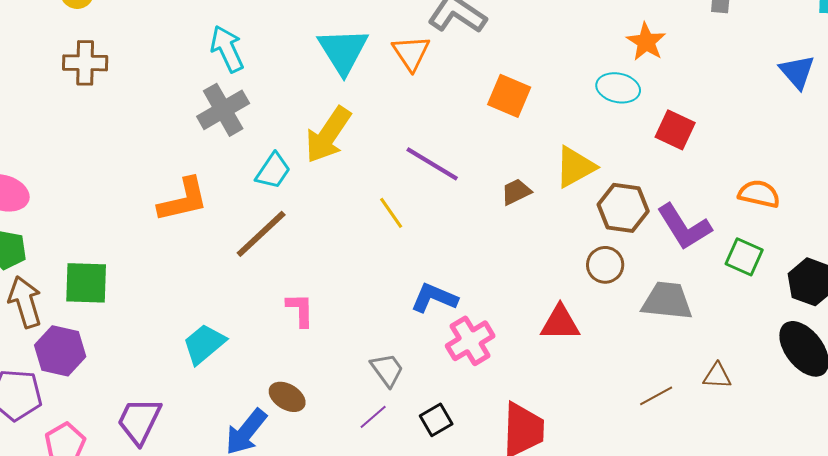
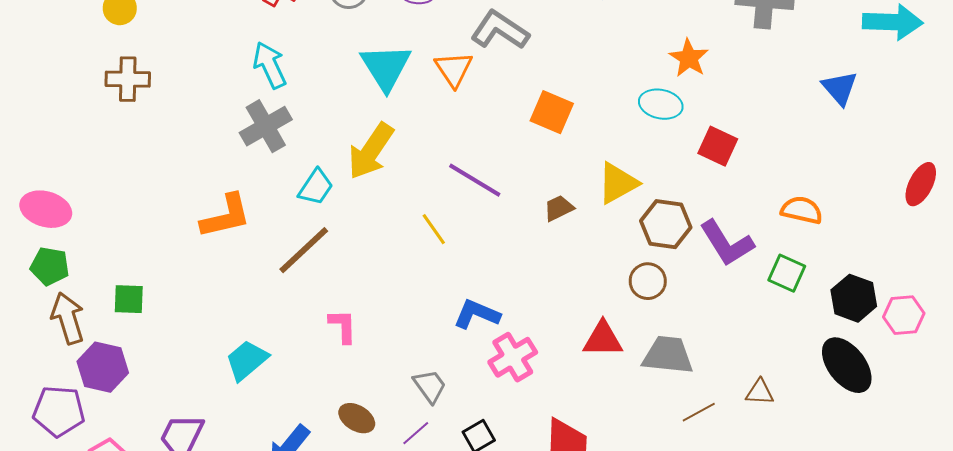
green square: (86, 283) -> (129, 299), size x0.7
gray trapezoid: (667, 301) -> (668, 355), moved
brown ellipse: (287, 397) -> (357, 418), moved

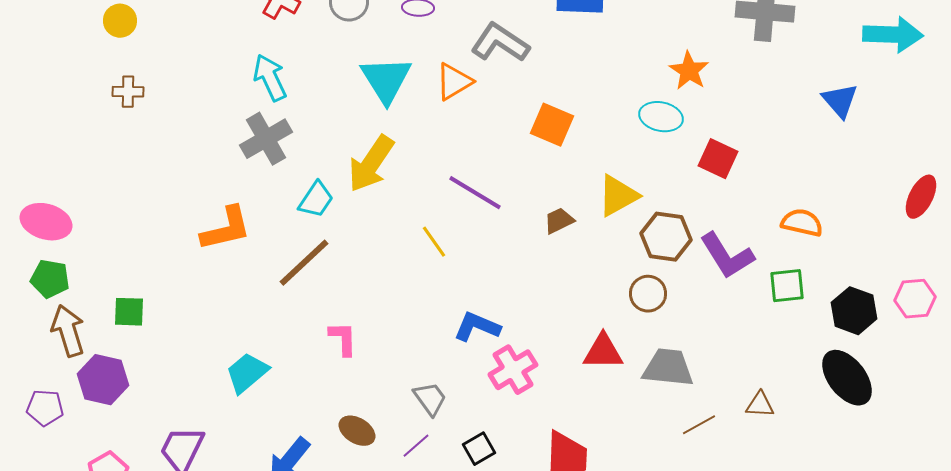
orange triangle: (454, 69) -> (454, 82), turned 33
brown cross: (128, 79) -> (128, 92), size x0.7
green square: (787, 273) -> (787, 286), turned -30
pink hexagon: (904, 315) -> (915, 299), moved
purple pentagon: (59, 411) -> (45, 408), moved, size x0.7

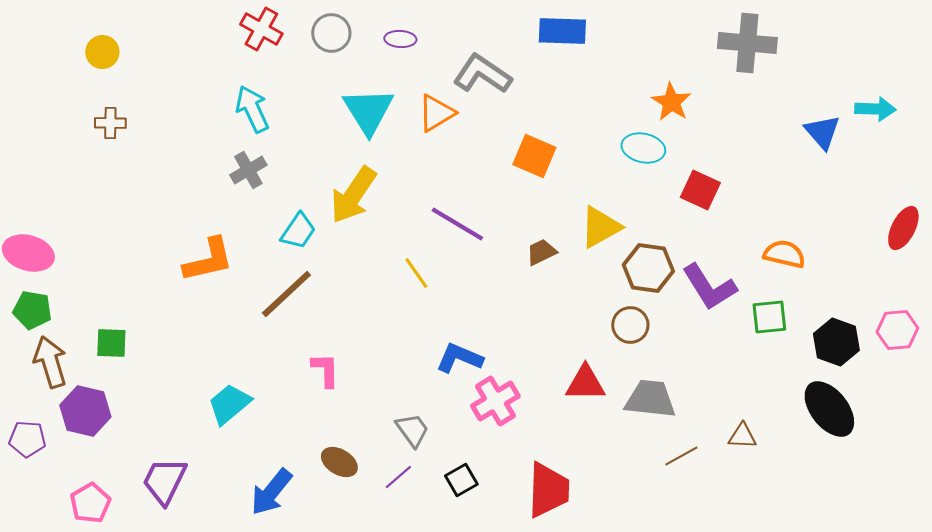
cyan arrow: (893, 35) -> (875, 109), moved, size x0.7
gray cross: (266, 139) -> (248, 170), size x0.7

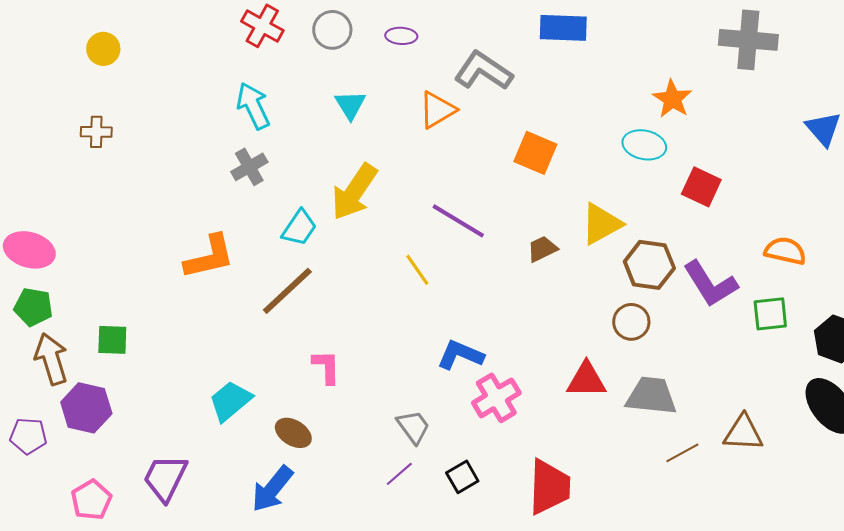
cyan triangle: (368, 111) -> (350, 105), moved, size x0.6
brown cross: (110, 123) -> (96, 132), moved
brown triangle: (742, 436) -> (743, 433), size x1.4
brown ellipse: (339, 462) -> (293, 433), moved

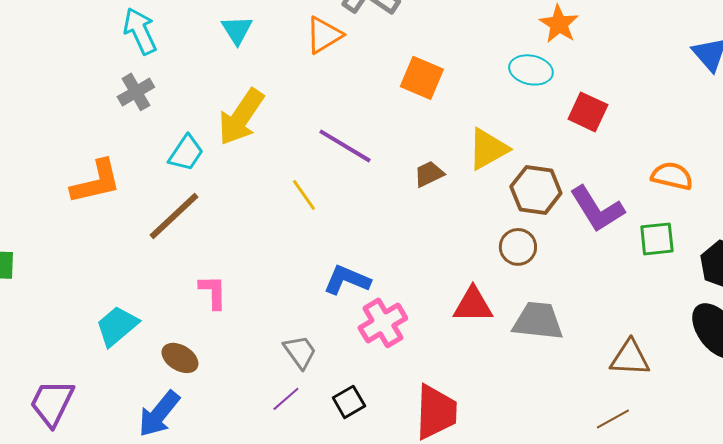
brown line: (682, 453) -> (613, 419), moved

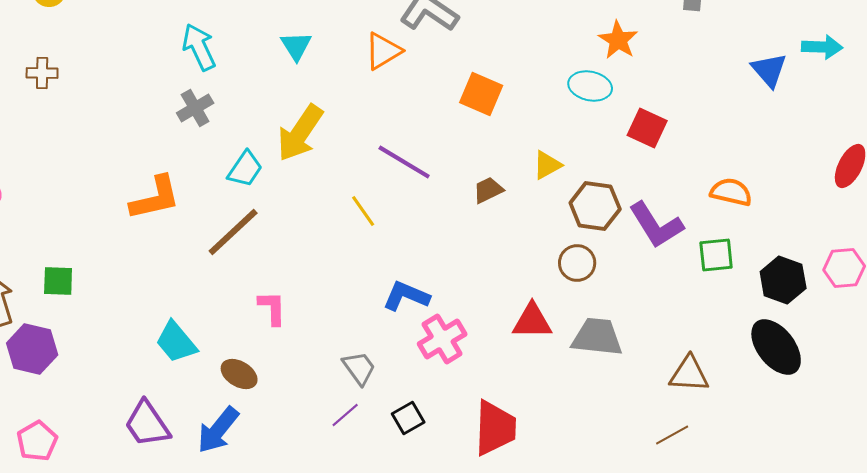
yellow triangle: (488, 149) -> (547, 165), size x0.7
cyan trapezoid: (117, 326) -> (176, 342), turned -90
purple trapezoid: (52, 403) -> (147, 424), moved, turned -60

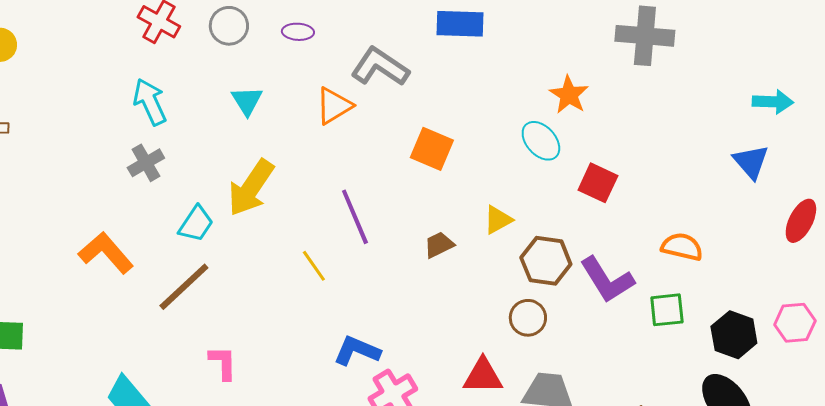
blue triangle: (769, 70) -> (751, 162), moved
cyan ellipse: (590, 86) -> (541, 141), turned 36
purple line: (404, 162) -> (355, 217), turned 36
orange L-shape: (155, 198) -> (106, 253), turned -118

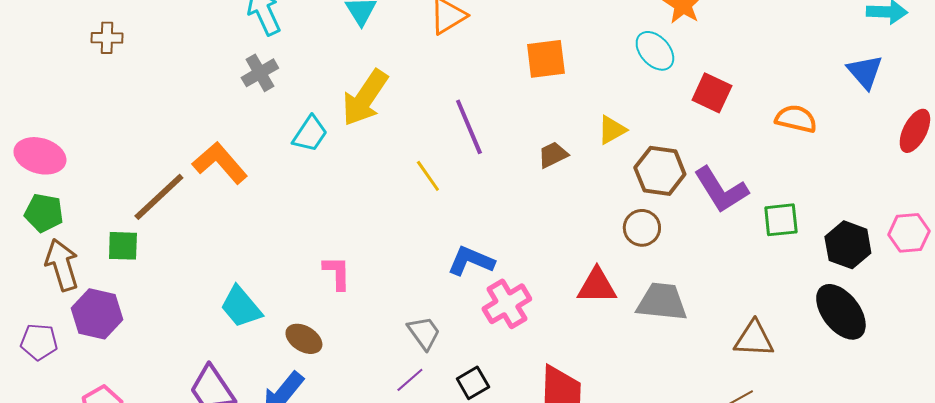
orange square: (432, 149) -> (546, 59), turned -30
orange semicircle: (682, 247) -> (796, 119), moved
brown line: (184, 287) -> (159, 197), moved

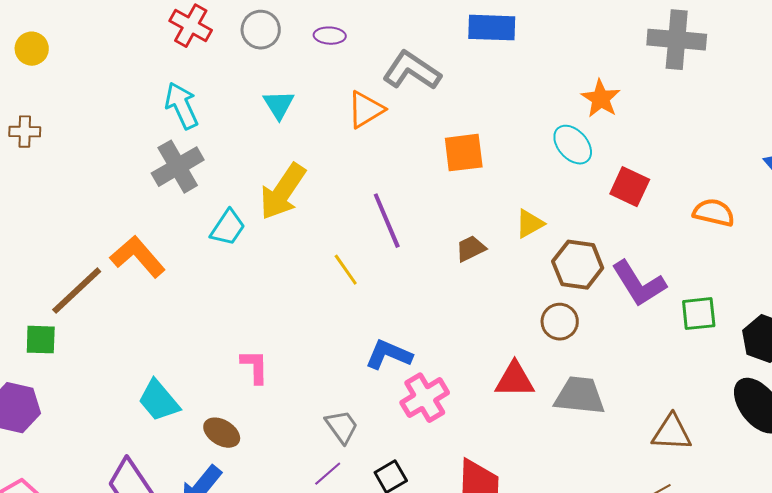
gray cross: (260, 73) -> (178, 167), size x1.4

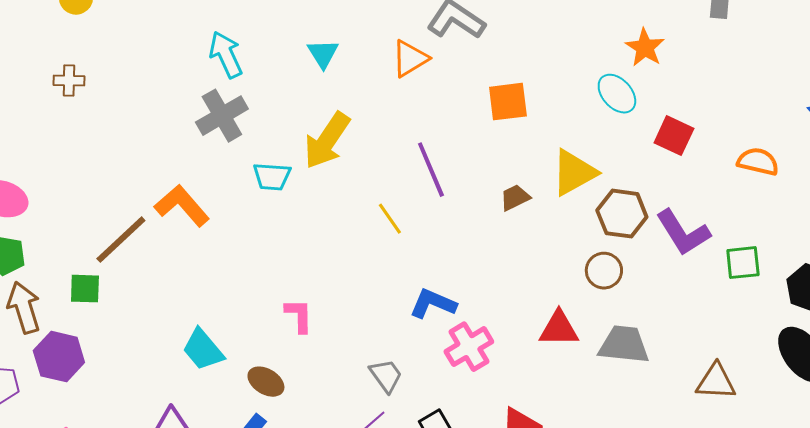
yellow triangle: (530, 224) -> (574, 173), size x1.6
cyan trapezoid: (228, 228) -> (272, 177), turned 60

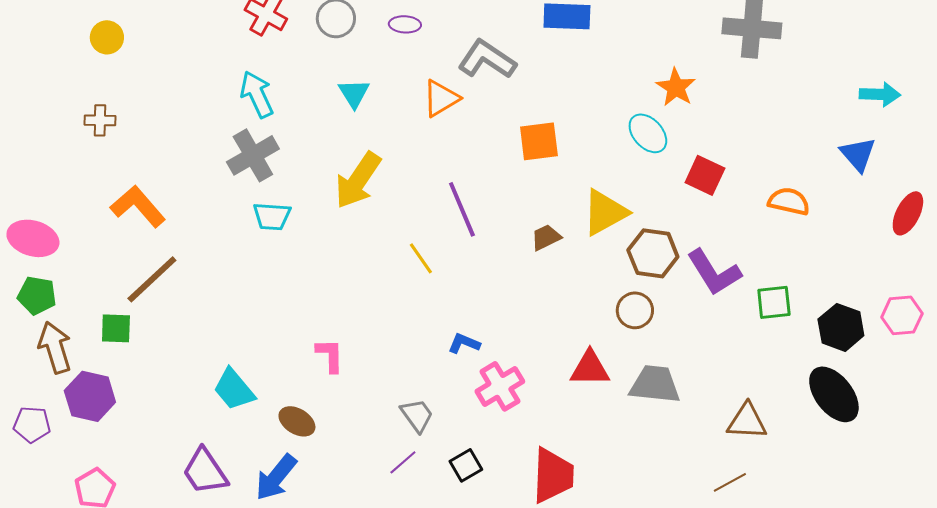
cyan trapezoid: (272, 177) -> (272, 216), moved
orange L-shape: (182, 206) -> (138, 206), moved
blue L-shape: (433, 304) -> (464, 343), size x0.7

